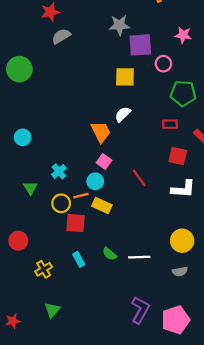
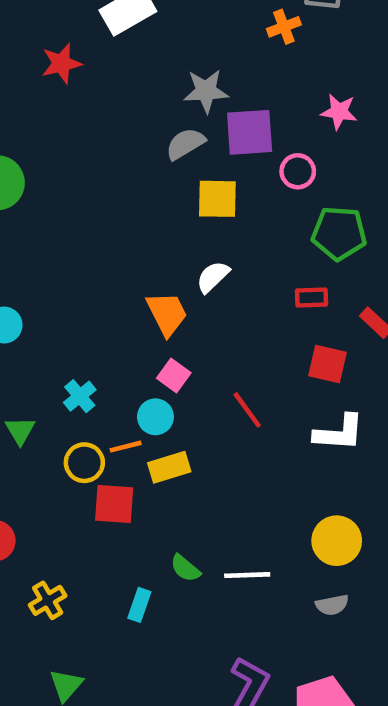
gray semicircle: (61, 36) -> (185, 144), moved
yellow rectangle: (102, 206) -> (169, 467), turned -42
cyan rectangle: (79, 259) -> (139, 605), moved, turned 48

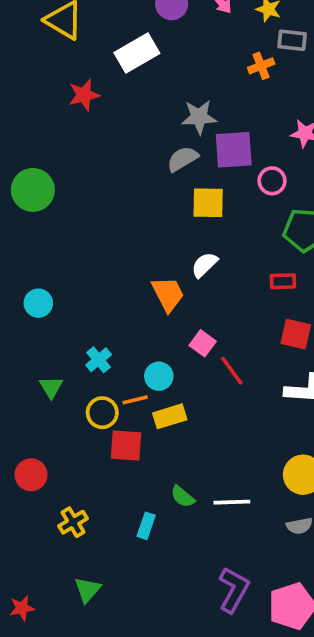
pink square: (174, 375) -> (203, 343), moved

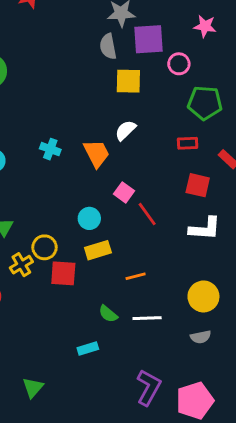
gray semicircle: (183, 159) -> (108, 46), turned -70
cyan cross: (99, 360) -> (50, 149), moved, turned -30
orange line: (135, 400) -> (136, 276), moved
yellow cross: (73, 522) -> (21, 265), moved
cyan rectangle: (146, 526) -> (88, 349), moved, turned 54

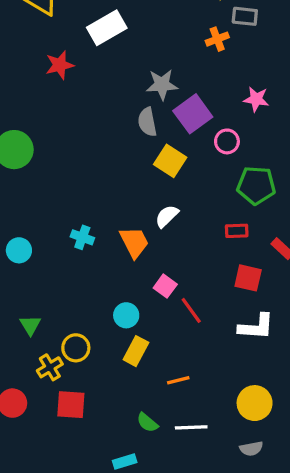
purple square: (149, 39) -> (193, 114), turned -32
yellow square: (128, 81) -> (170, 161), turned 32
yellow rectangle: (98, 250) -> (136, 351), turned -45
red square: (63, 273) -> (71, 405), moved

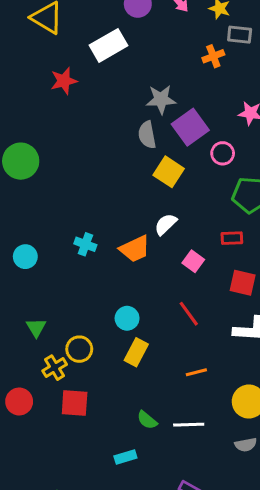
orange trapezoid: (134, 242) -> (135, 249), turned 92
pink square: (165, 286) -> (193, 261), moved
orange line: (178, 380) -> (196, 372), moved

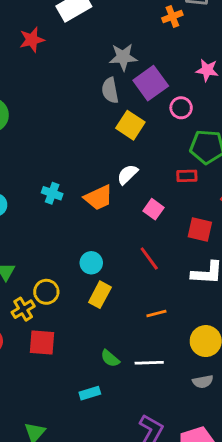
red rectangle: (232, 238) -> (187, 176), moved

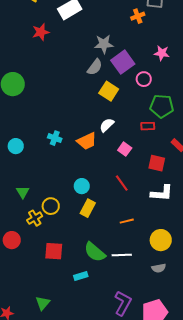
gray semicircle: (110, 90) -> (95, 67), turned -132
red square: (42, 342) -> (54, 251), moved
green semicircle: (110, 358) -> (95, 252), size x1.6

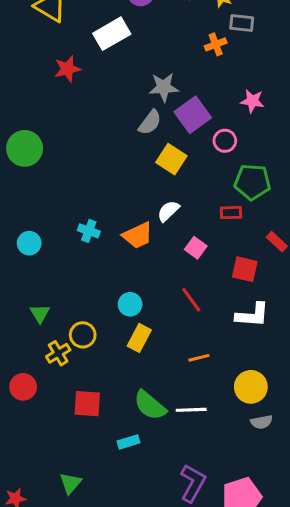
gray semicircle: (159, 268) -> (262, 422), moved

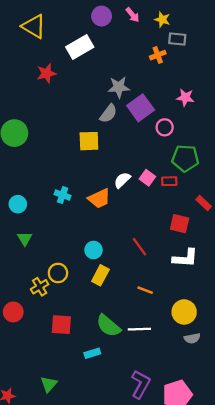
yellow square: (171, 159) -> (89, 141), moved, turned -35
pink square: (196, 248) -> (147, 178), moved
green triangle: (40, 313) -> (25, 239), moved
orange line: (199, 358) -> (145, 290), turned 35

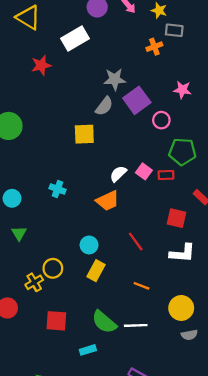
orange trapezoid: (99, 198) -> (108, 201), moved

